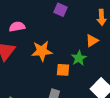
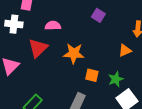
green star: (79, 58) -> (116, 79), moved

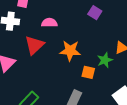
green star: (116, 79) -> (105, 60), moved

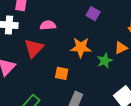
orange star: (70, 51) -> (81, 47), moved
orange square: (88, 72) -> (62, 73), moved

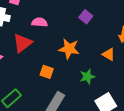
orange triangle: (121, 48) -> (109, 54), turned 48
green star: (105, 61) -> (87, 77), moved

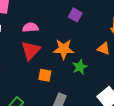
red triangle: (22, 43) -> (31, 50), moved
green star: (87, 77) -> (80, 67), moved

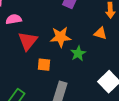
pink semicircle: (30, 27) -> (14, 19), moved

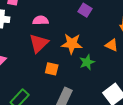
pink semicircle: (14, 19) -> (41, 20), moved

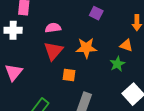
green star: (87, 62) -> (117, 64), moved

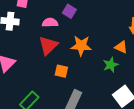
purple square: (96, 13) -> (69, 11), moved

